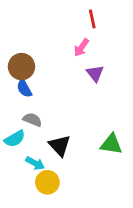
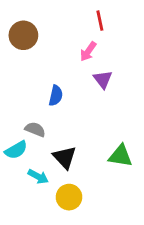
brown circle: (22, 67) -> (23, 35), moved
blue semicircle: (24, 88) -> (56, 96), moved, turned -138
yellow circle: (47, 182) -> (69, 197), moved

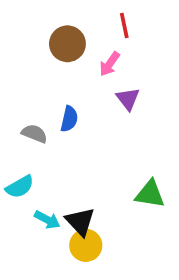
brown circle: (23, 35) -> (67, 44), moved
gray semicircle: (35, 129) -> (34, 134), moved
black triangle: (65, 157) -> (80, 222), moved

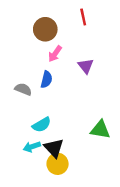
pink arrow: (110, 64) -> (55, 54), moved
cyan semicircle: (20, 187) -> (42, 125), moved
cyan arrow: (47, 220) -> (32, 147), turned 133

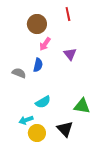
cyan semicircle: (42, 125) -> (43, 102), moved
black triangle: (54, 148) -> (65, 129), moved
yellow circle: (58, 164) -> (37, 133), moved

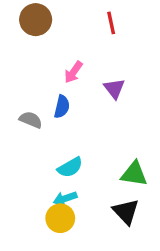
brown circle: (37, 24) -> (36, 20), moved
cyan arrow: (26, 120) -> (65, 199), moved
black triangle: (65, 129) -> (126, 212), moved

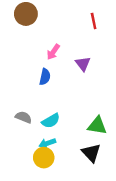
red line: (111, 23) -> (94, 21), moved
gray semicircle: (31, 120) -> (24, 117), moved

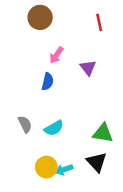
brown circle: (26, 14) -> (40, 17), moved
gray semicircle: (24, 117) -> (25, 124), turned 42
cyan arrow: (47, 143) -> (64, 170), moved

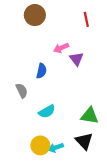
pink arrow: (56, 55) -> (61, 48), moved, turned 32
gray semicircle: (25, 124) -> (22, 91), moved

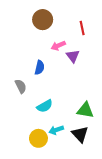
brown circle: (35, 15) -> (43, 20), moved
red line: (86, 19) -> (82, 28), moved
cyan arrow: (56, 148) -> (56, 130), moved

